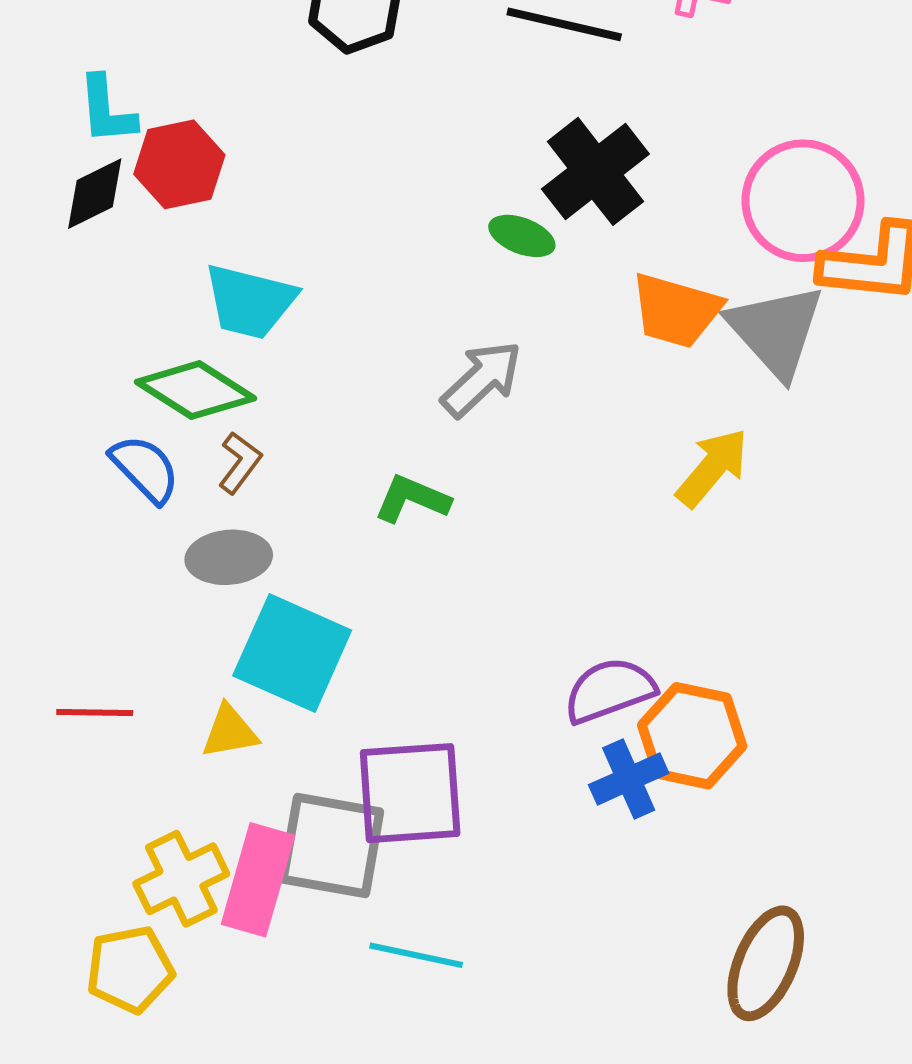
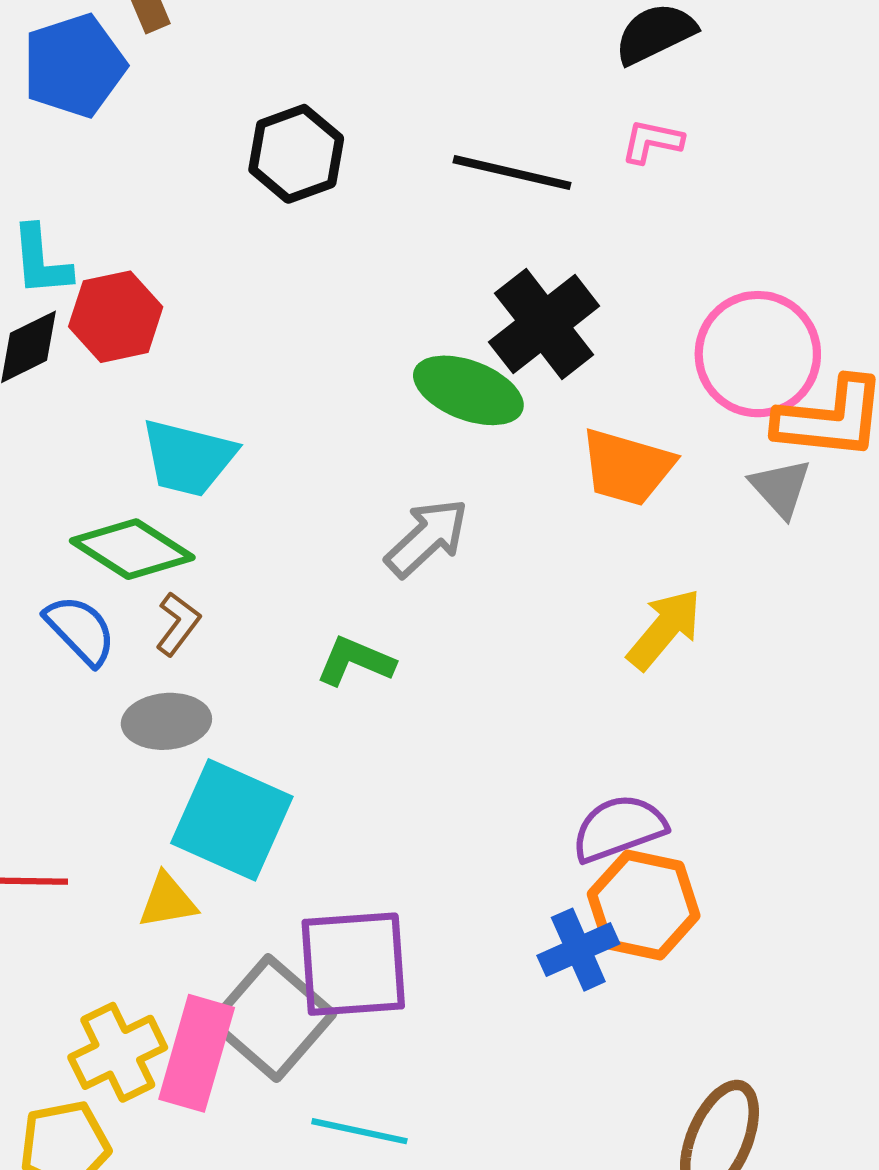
green ellipse: (522, 236) -> (468, 390), size x1.6
gray triangle: (776, 331) -> (781, 488), moved, size x0.6
purple semicircle: (610, 690) -> (619, 828), moved
gray square: (331, 845) -> (272, 1018), turned 31

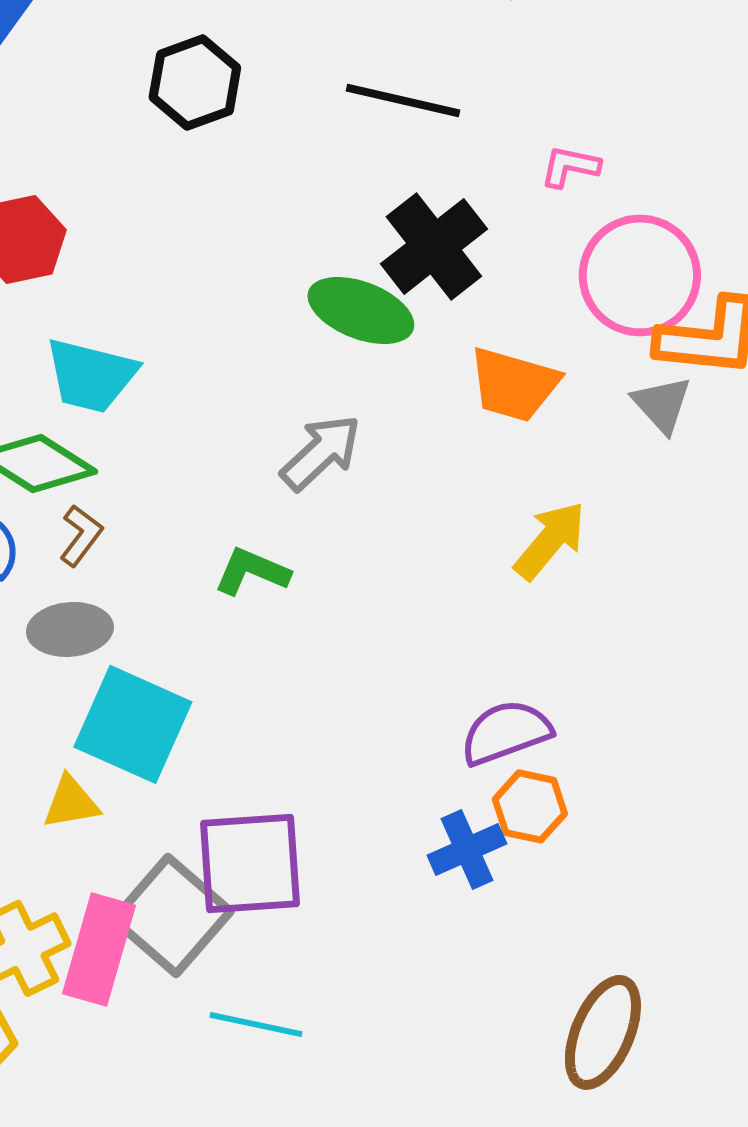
pink L-shape: (652, 141) -> (570, 166), moved
orange hexagon: (644, 905) -> (530, 806), size x0.7

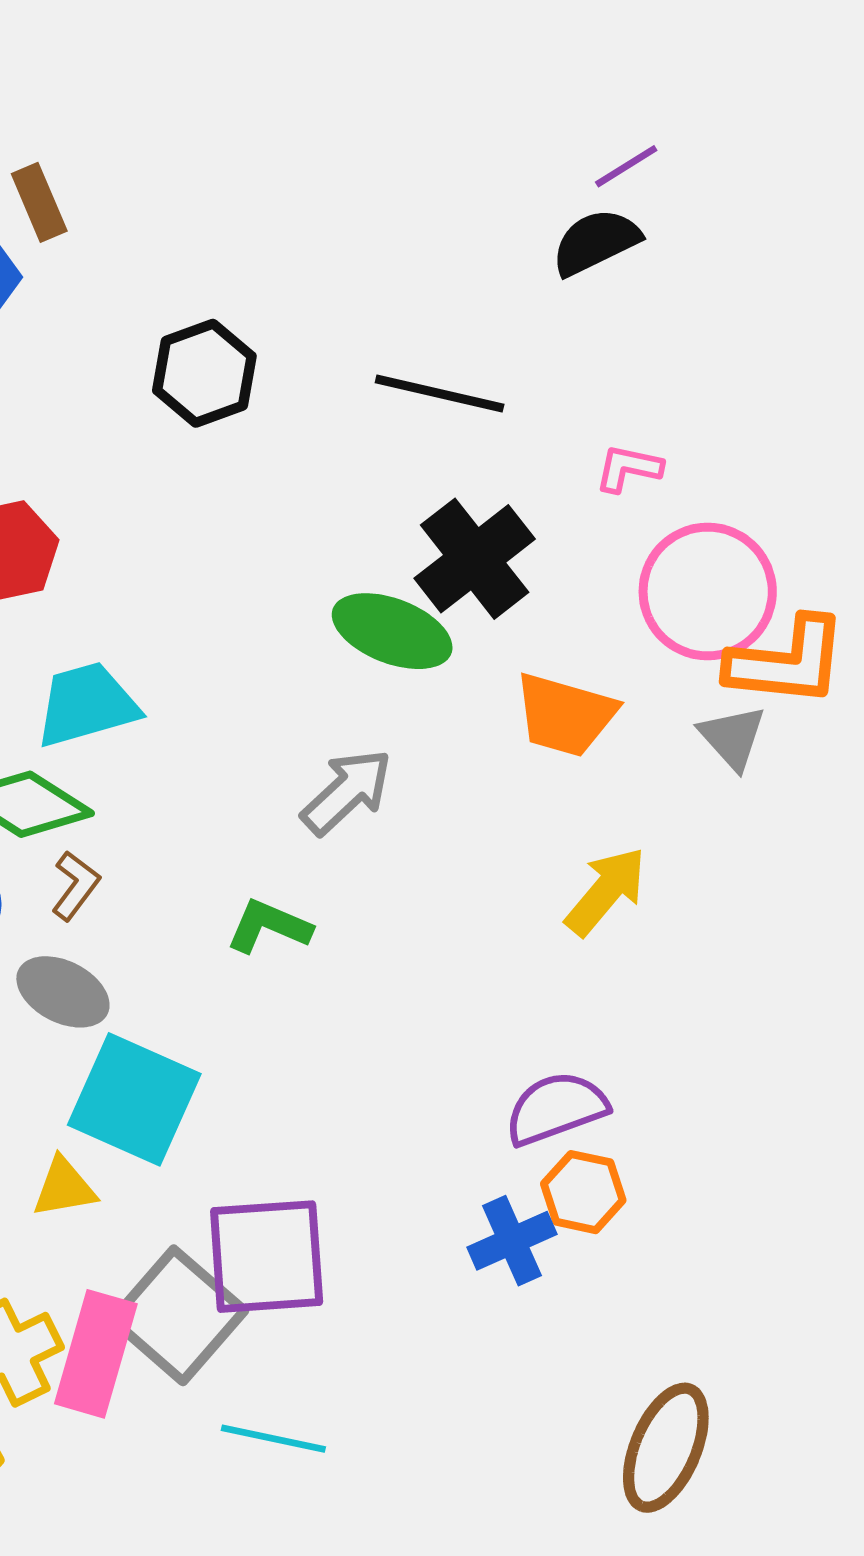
cyan trapezoid: (91, 375) -> (87, 705), turned 150
gray ellipse: (70, 629) -> (63, 992), turned 32

